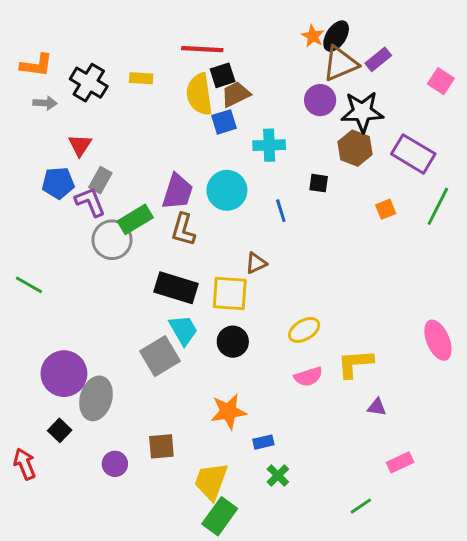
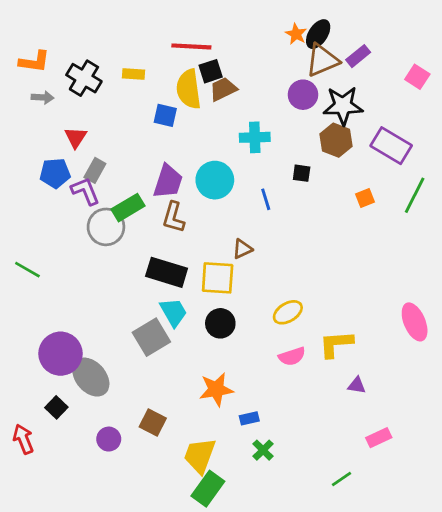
blue square: (224, 122) -> (165, 115), moved, turned 30
gray ellipse: (96, 398) -> (91, 377), turned -57
brown square: (161, 446) -> (153, 423), turned 32

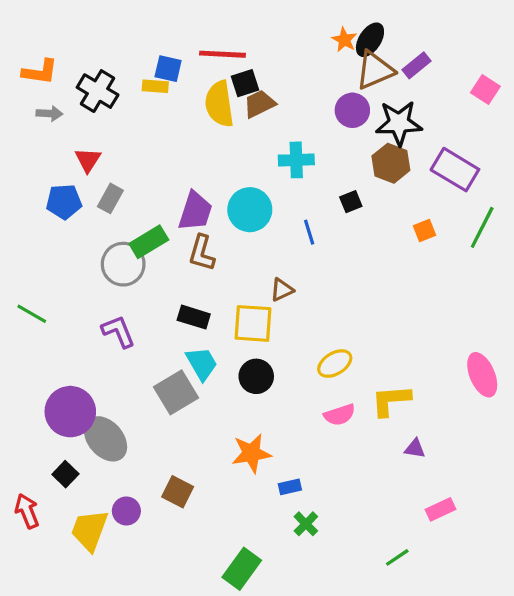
blue square: (165, 115) -> (168, 69), moved
black square: (302, 173) -> (351, 202), turned -30
purple L-shape: (85, 191) -> (118, 331), moved
black rectangle: (167, 272) -> (194, 317), size x0.7
yellow trapezoid: (200, 456) -> (90, 530), moved

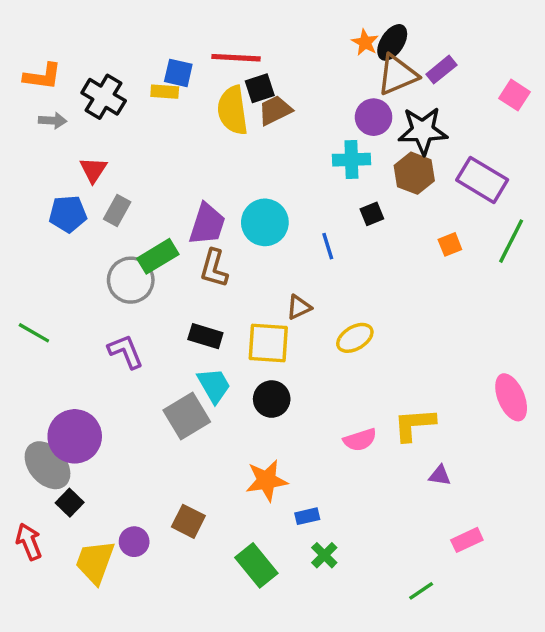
cyan cross: (296, 160) -> (351, 160), moved
yellow ellipse: (335, 364) -> (355, 338), moved
gray ellipse: (106, 439) -> (48, 465), moved
green rectangle: (242, 569) -> (256, 565), moved, turned -75

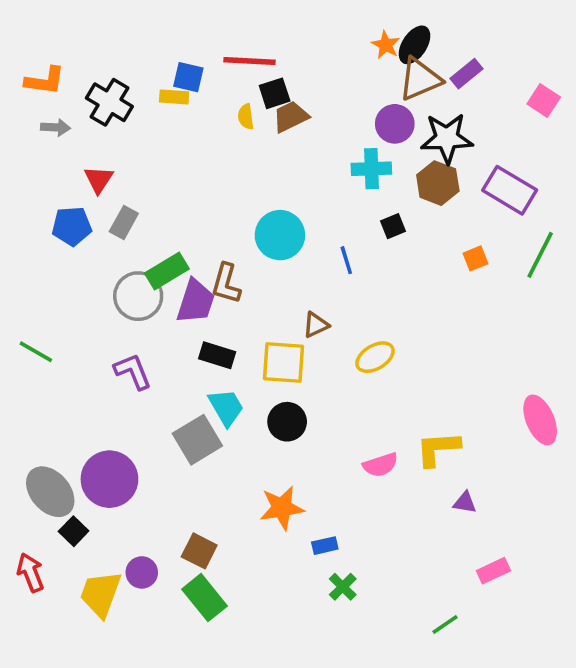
yellow semicircle: (233, 110) -> (246, 117), size x0.5
purple trapezoid: (207, 224) -> (196, 301), moved
purple circle: (75, 436) -> (109, 479), moved
green rectangle: (256, 565) -> (205, 598), moved

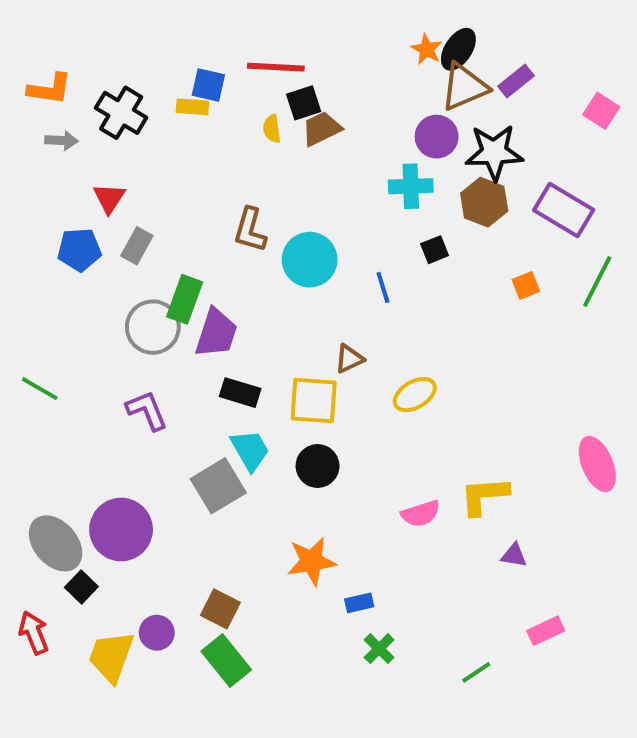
green rectangle: (167, 271) -> (185, 299), turned -39
brown L-shape: (226, 284) -> (250, 230), moved
green line: (445, 624) -> (476, 672), moved

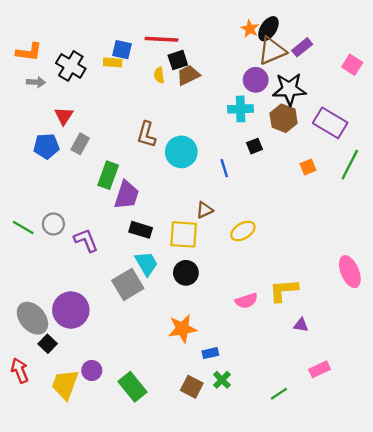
gray circle: (153, 327) -> (53, 224), moved, size x0.7
brown square: (220, 609) -> (192, 387), moved

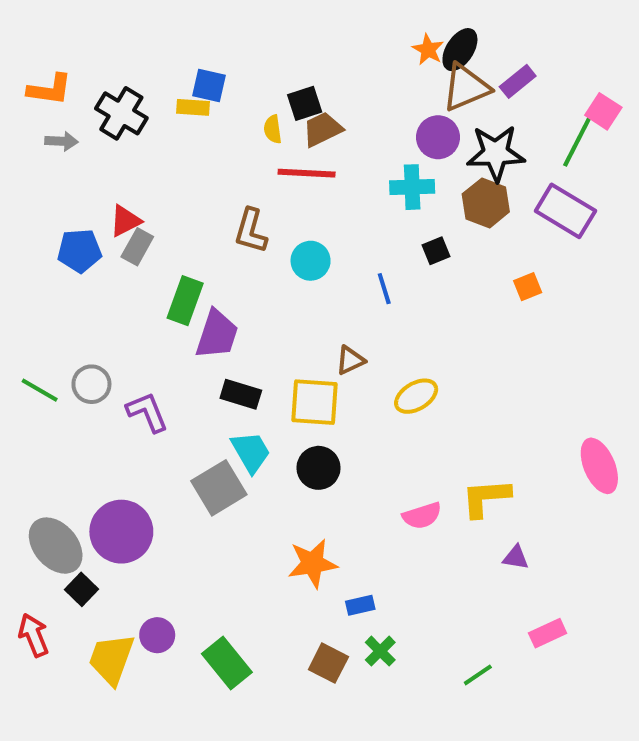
red line: (162, 39) -> (307, 173), moved
red triangle: (64, 116) -> (125, 221), moved, turned 30
cyan circle: (181, 152) -> (311, 261), size x0.7
green line: (350, 165) -> (577, 141), moved

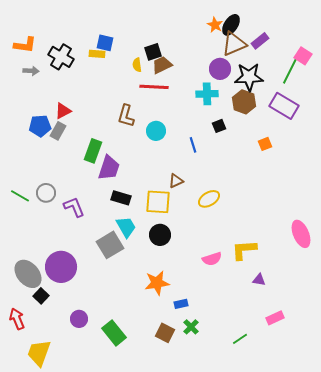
gray rectangle: (137, 247) -> (58, 131), moved
yellow trapezoid: (111, 659) -> (39, 353), moved

